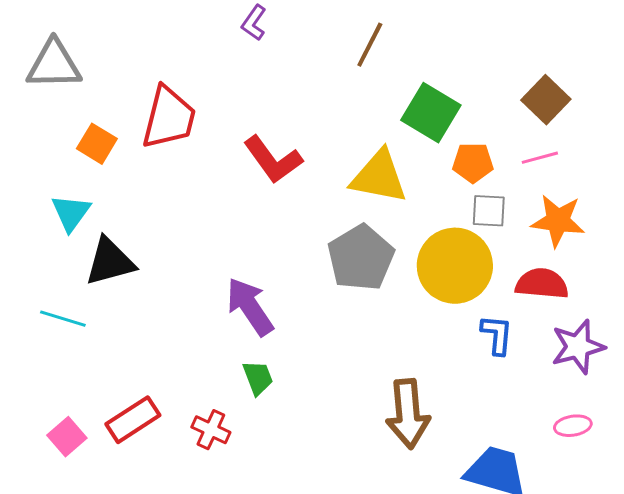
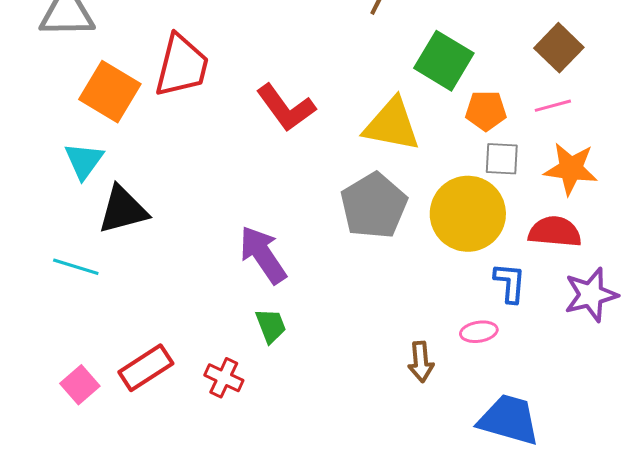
orange square: (97, 144) -> (110, 92), size x1.5
brown arrow: (408, 414) -> (421, 362), size x0.6
pink ellipse: (573, 426) -> (479, 332), moved

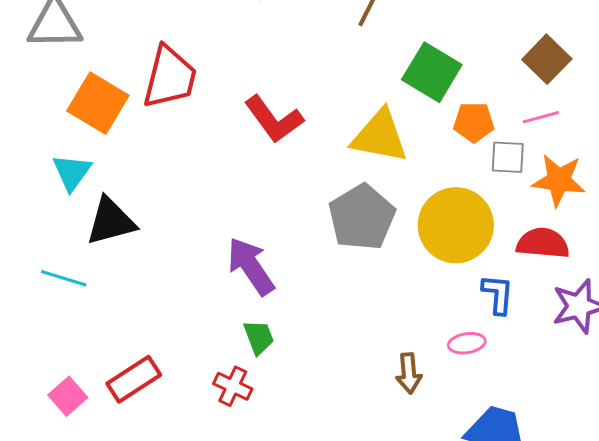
gray square: (502, 159) -> (508, 157), moved
red cross: (224, 378) -> (233, 386), moved

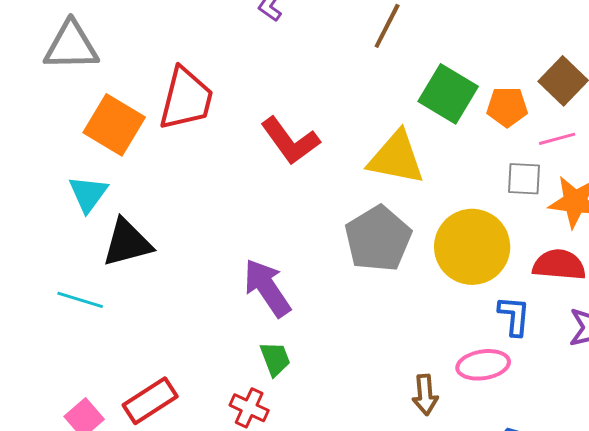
orange pentagon: (474, 122) -> (507, 107), moved
pink ellipse: (467, 343) -> (483, 365), size x1.4

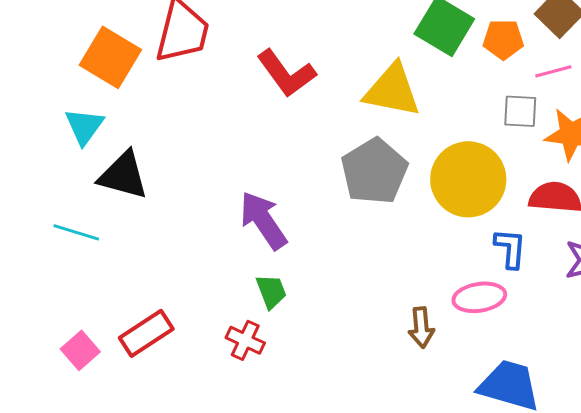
black triangle: (127, 243) -> (123, 175), turned 30

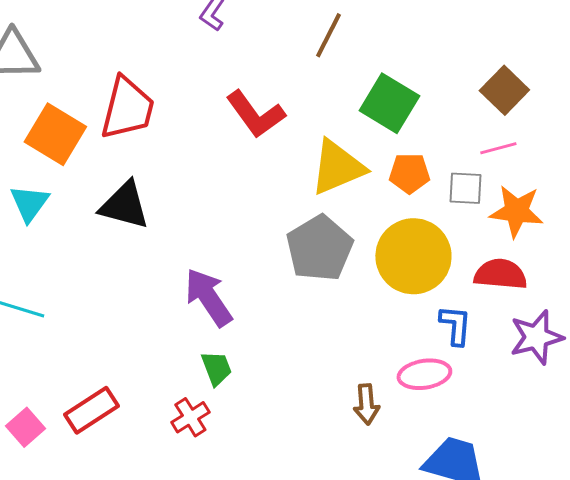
orange pentagon: (503, 39) -> (409, 173), moved
red L-shape: (286, 73) -> (255, 114), moved
yellow triangle: (392, 90) -> (337, 167), turned -34
black triangle: (123, 175) -> (124, 205), moved
red cross: (245, 340) -> (190, 417), turned 33

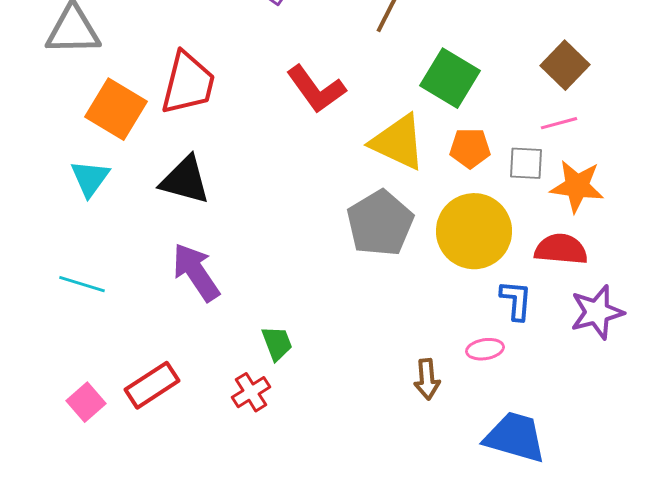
yellow triangle: (337, 167) -> (398, 142), turned 48
purple arrow: (208, 297) -> (196, 272), moved
pink ellipse: (424, 374) -> (485, 349), size x0.7

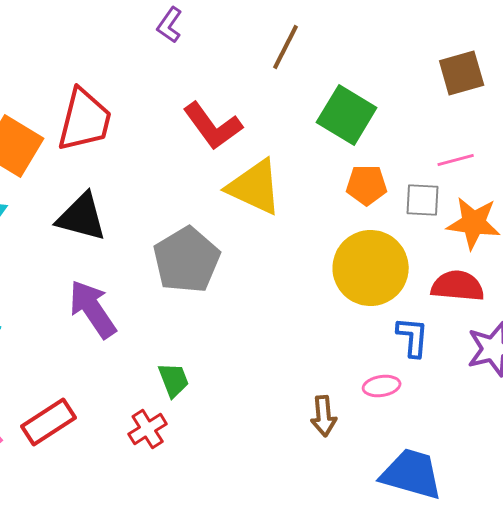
brown square: (565, 65) -> (462, 73), moved, turned 30
yellow triangle: (398, 142) -> (255, 187), moved
gray pentagon: (380, 223) -> (187, 260), moved

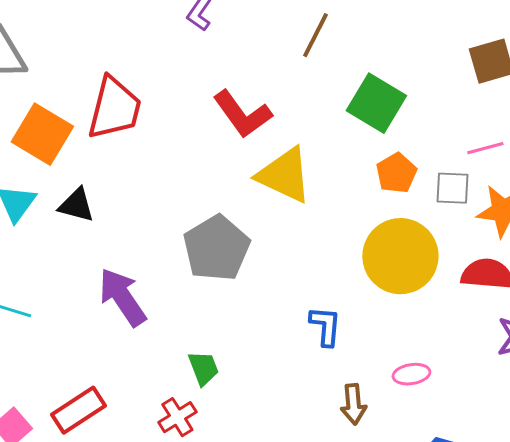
orange pentagon: (367, 185) -> (396, 173), turned -30
black triangle: (82, 217) -> (76, 205), moved, size x0.7
blue L-shape: (413, 337) -> (325, 326), moved

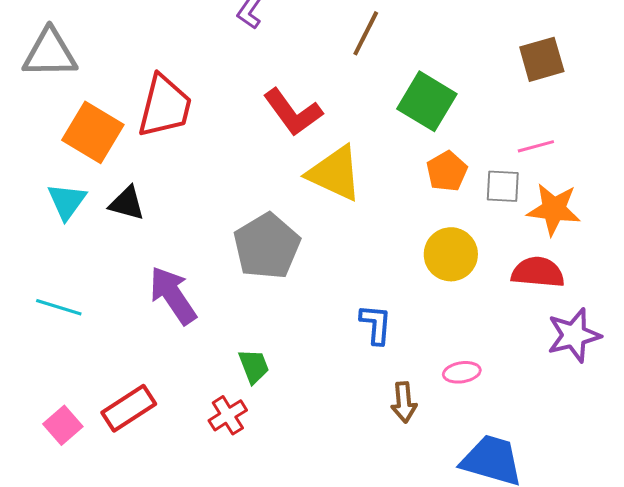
yellow circle: (400, 256) -> (451, 254), size x0.7

